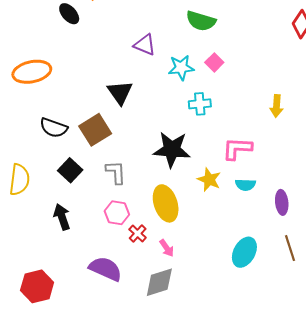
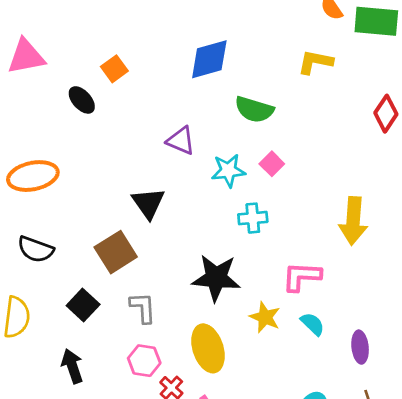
yellow arrow: (277, 106) -> (353, 221), size x1.6
black semicircle: (54, 128) -> (36, 249), moved
cyan semicircle: (245, 185) -> (313, 324), turned -138

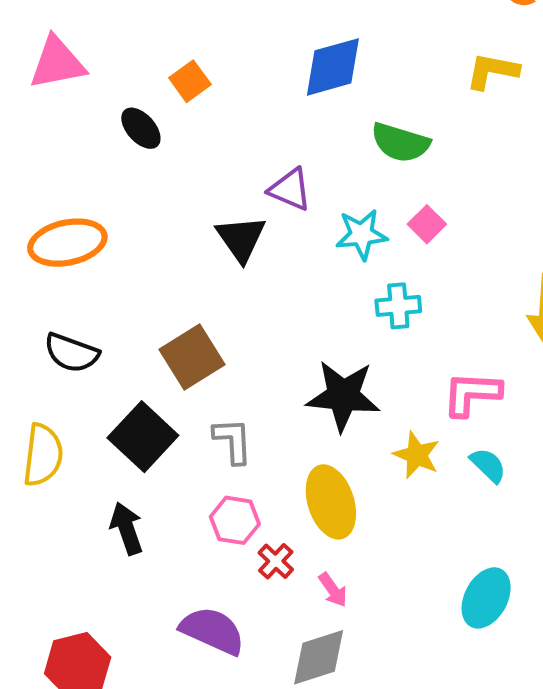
black triangle: (148, 203) -> (241, 238), moved
black square: (83, 305) -> (143, 437), size x1.4

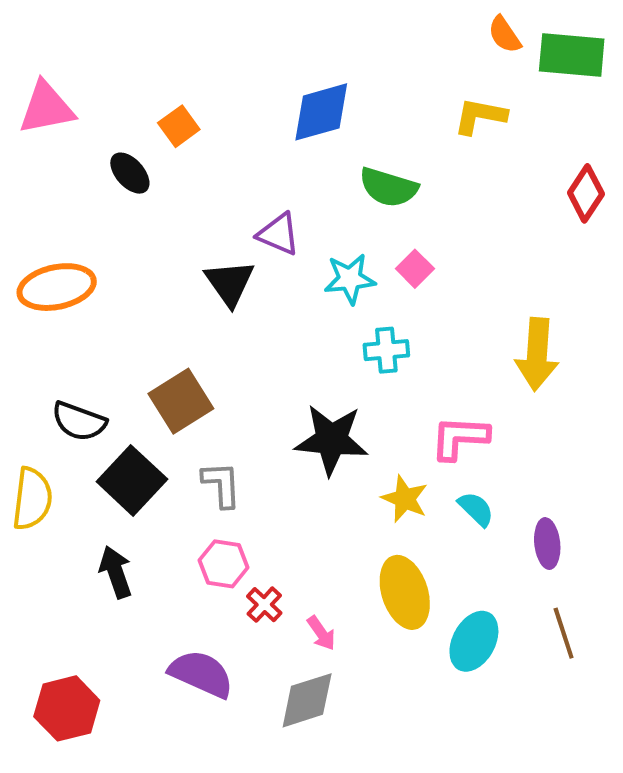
black semicircle: (71, 353) -> (79, 421), moved
yellow ellipse: (331, 502) -> (405, 592), moved

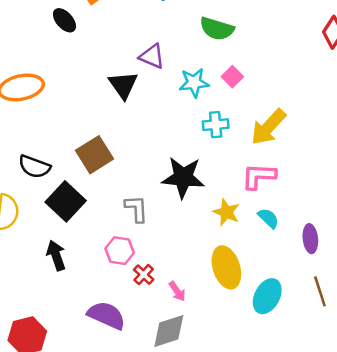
yellow arrow: (537, 354) -> (268, 127), moved, turned 39
gray L-shape: (222, 484) -> (136, 209), moved

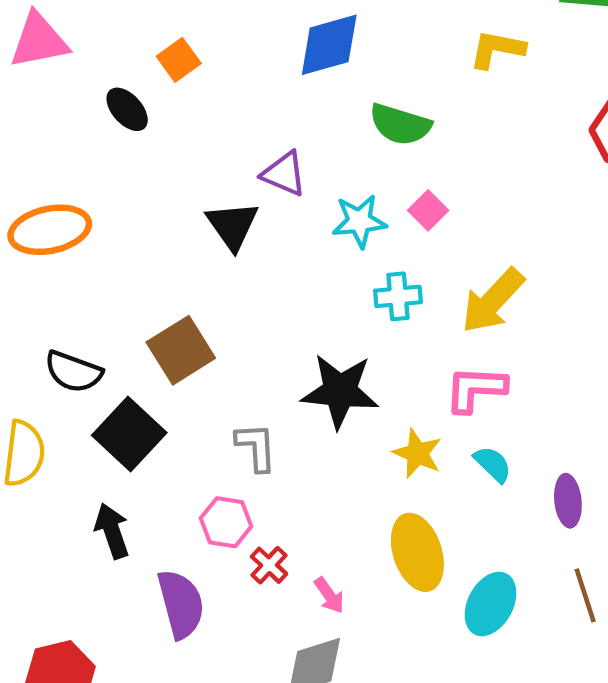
purple semicircle: (106, 315) -> (181, 604), moved, turned 51

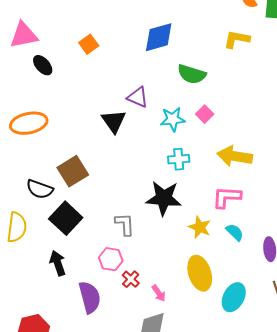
black ellipse: (127, 109) -> (43, 65), moved
cyan cross: (398, 296) -> (179, 159), moved
yellow arrow: (493, 301) -> (235, 156), turned 56
brown square: (181, 350) -> (73, 171), moved

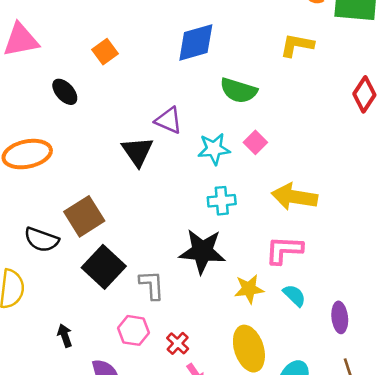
black ellipse: (43, 65) -> (65, 92), moved
black square: (66, 218) -> (104, 267), moved
yellow star: (200, 227) -> (249, 289), turned -30
black arrow: (58, 263) -> (65, 336), size x0.7
red cross: (131, 279) -> (178, 343), moved

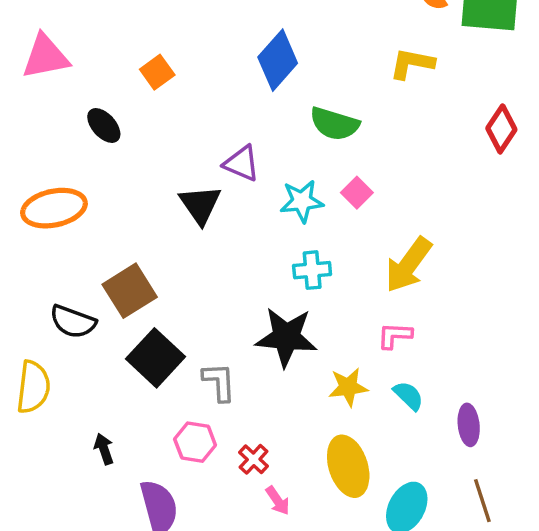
blue diamond: (196, 43) -> (278, 60), turned -33
yellow arrow: (294, 197) -> (408, 265), turned -63
pink L-shape: (284, 250) -> (395, 335), size x0.7

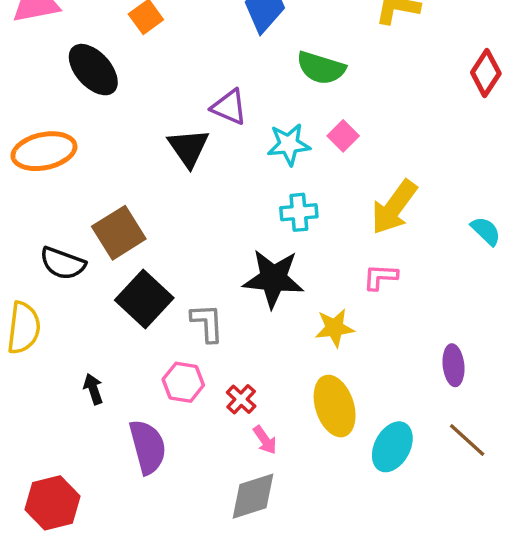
black ellipse: (104, 125) -> (93, 70), size x1.5
cyan semicircle: (408, 396) -> (486, 231), moved
brown line: (482, 501) -> (467, 440), turned -30

